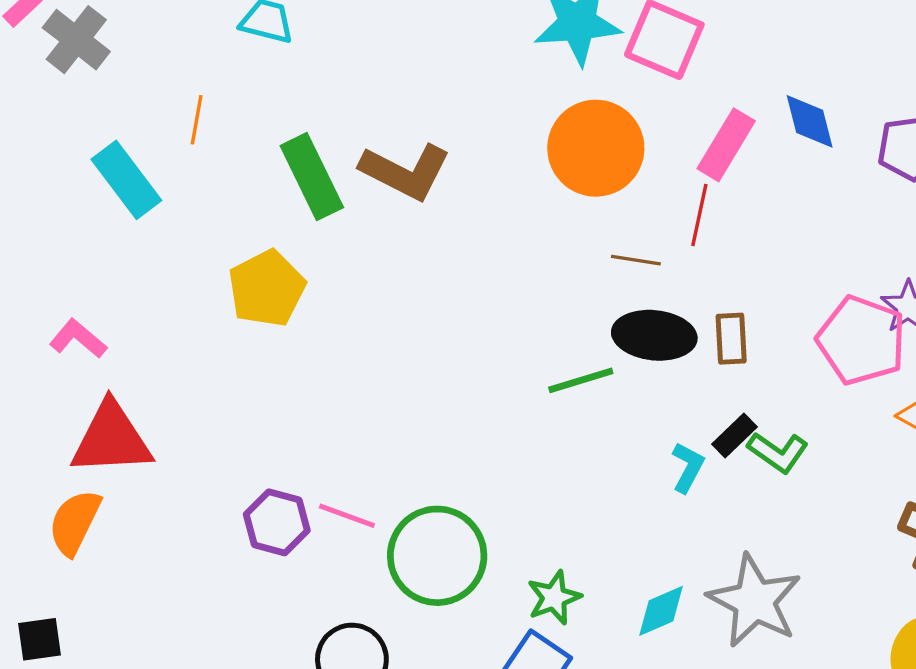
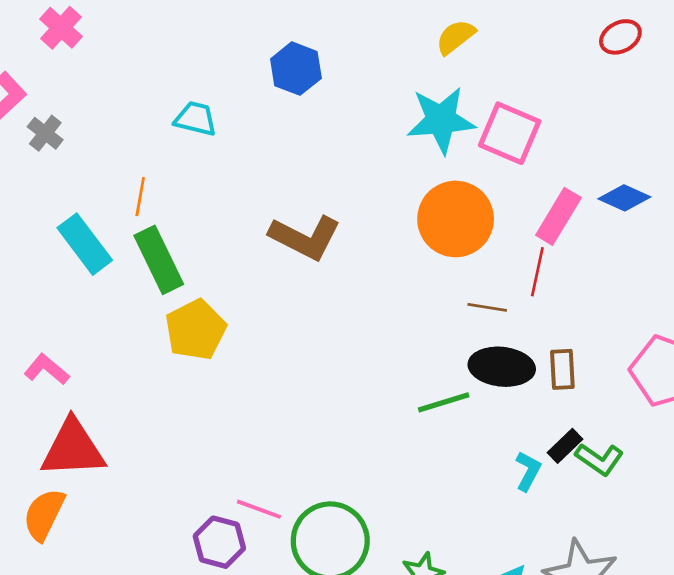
gray cross: (76, 40) -> (45, 133), size x0.7
blue diamond: (810, 121) -> (624, 198), turned -51
green rectangle: (312, 177) -> (159, 260), moved
purple hexagon: (277, 522) -> (219, 542), moved

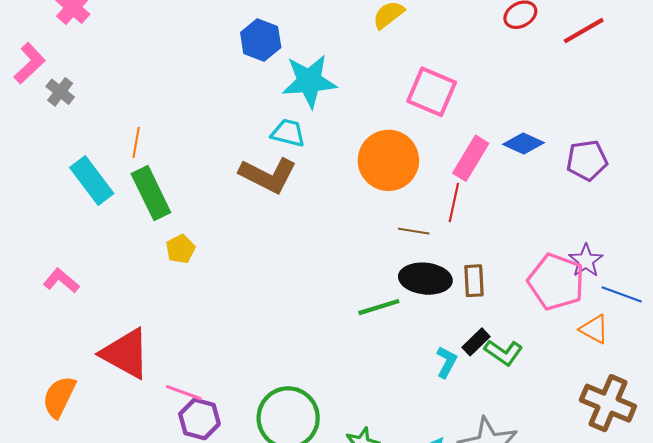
cyan trapezoid: (196, 119) -> (288, 133), moved
cyan star: (441, 120) -> (309, 81), moved
yellow pentagon: (196, 330) -> (180, 249), size x0.6
red triangle: (73, 449) -> (126, 354), moved, turned 32
pink line: (259, 509) -> (184, 393), moved

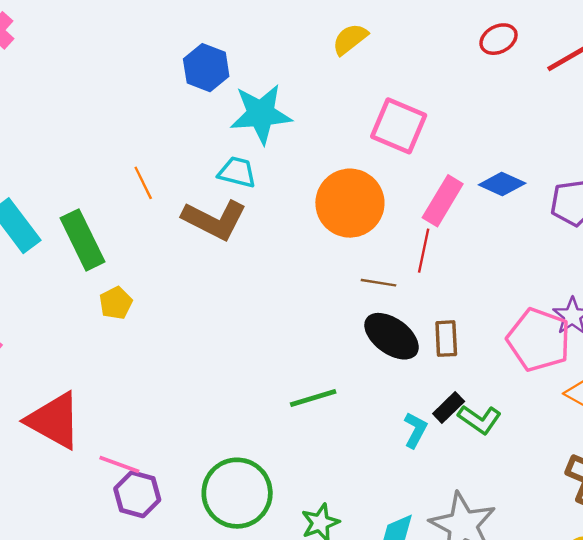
orange line: (136, 142) -> (143, 183), moved, turned -36
black ellipse: (425, 279) -> (392, 336), turned 30
green line: (379, 307) -> (313, 398), moved

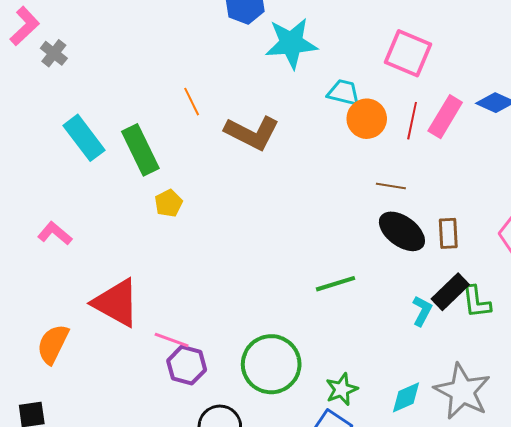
cyan trapezoid: (237, 172) -> (344, 93), moved
orange circle: (350, 203) -> (367, 119), size x0.7
red line: (424, 251) -> (412, 121), moved
black rectangle: (449, 407) -> (450, 292), size x1.4
green L-shape: (479, 419) -> (476, 302), turned 48

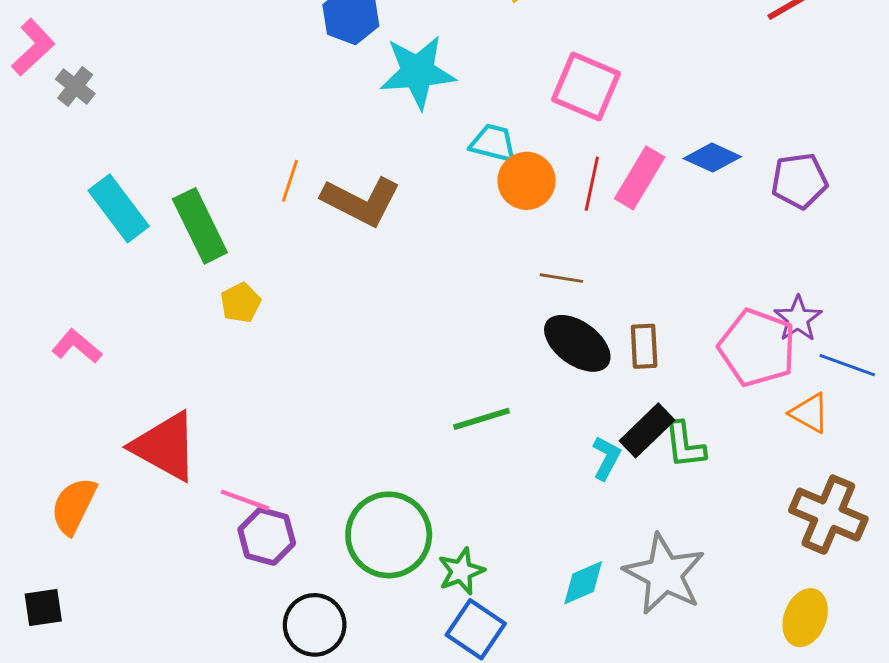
orange line: (192, 102) -> (290, 181), moved, turned 44
green star: (342, 389) -> (461, 571), moved

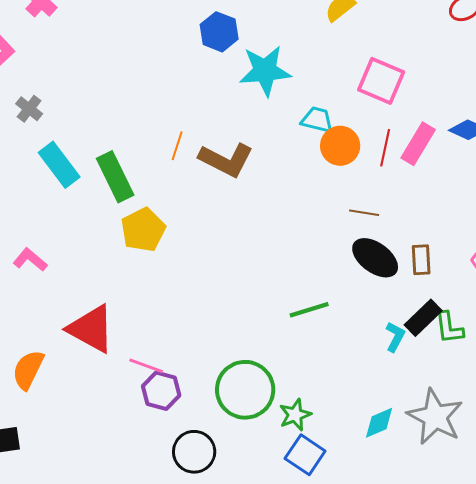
gray cross: (75, 86) -> (29, 109), moved
yellow pentagon: (241, 303) -> (143, 230), size x1.6

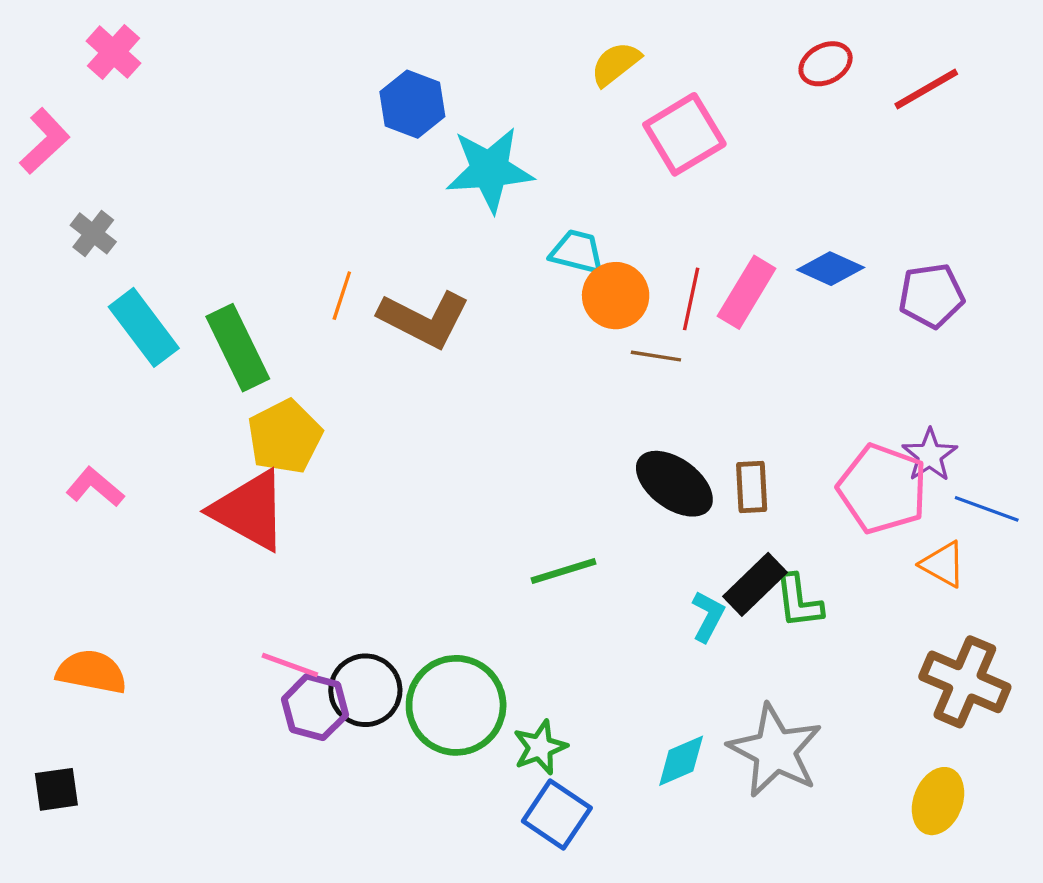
pink square: (381, 81) -> (684, 134), moved, turned 36
brown line: (364, 213) -> (656, 356), moved
red triangle: (91, 329) -> (249, 511), moved
orange semicircle: (28, 370) -> (92, 672), turned 75
black circle: (194, 452) -> (365, 690), moved

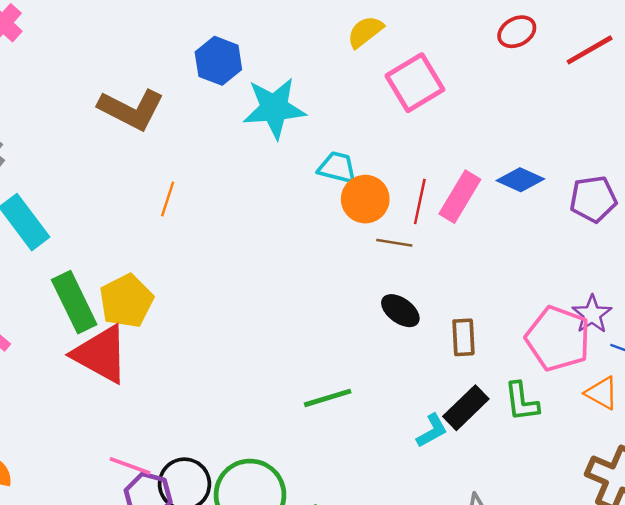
brown L-shape: (424, 319) -> (131, 109), moved
green rectangle: (238, 348) -> (74, 302), moved
black ellipse: (674, 484) -> (400, 311), moved, size x0.7
green L-shape: (799, 601) -> (522, 402), moved
cyan L-shape: (708, 616) -> (432, 431), turned 33

